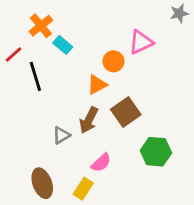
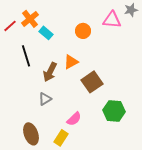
pink triangle: (141, 42) -> (112, 20), moved, turned 30
red line: (13, 54) -> (10, 26), moved
orange circle: (113, 61) -> (83, 31), moved
brown arrow: (89, 120) -> (50, 72), moved

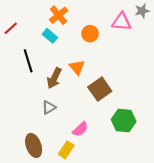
orange cross: (30, 19) -> (59, 15), moved
orange triangle: (71, 62) -> (77, 67), turned -42

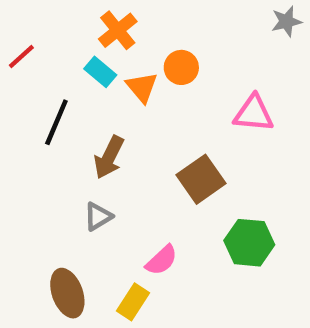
pink triangle: (122, 22) -> (254, 113), moved
black line: (28, 61) -> (56, 122), turned 40
orange triangle: (77, 67) -> (142, 87), moved

